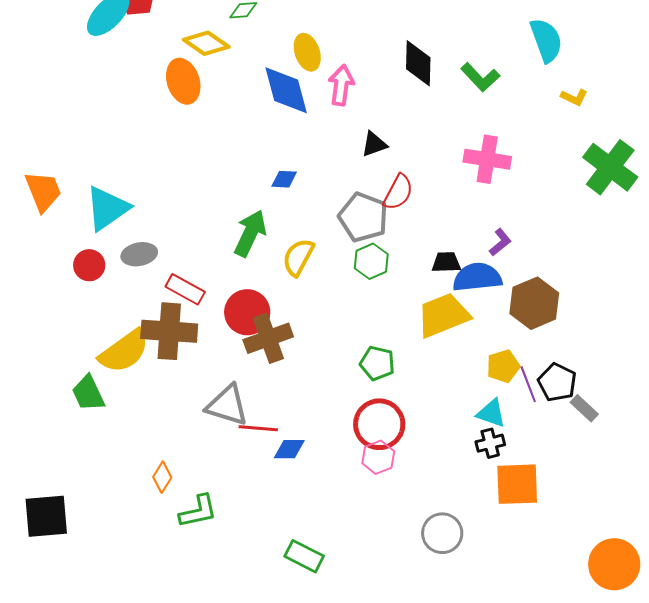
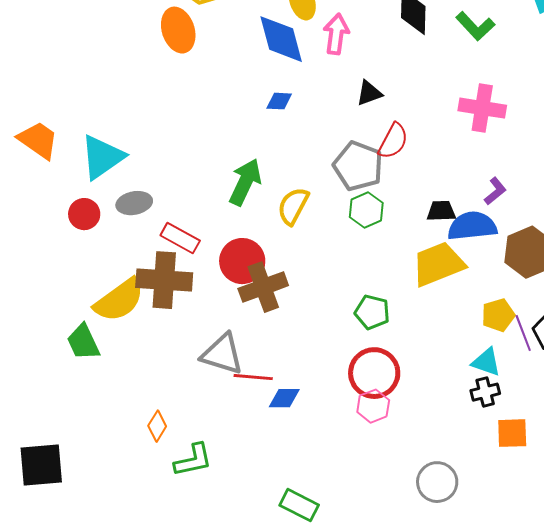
blue diamond: (284, 179) -> (279, 101), moved
orange trapezoid: (43, 191) -> (38, 140), turned -33
orange square: (517, 484) -> (512, 433), size x0.7

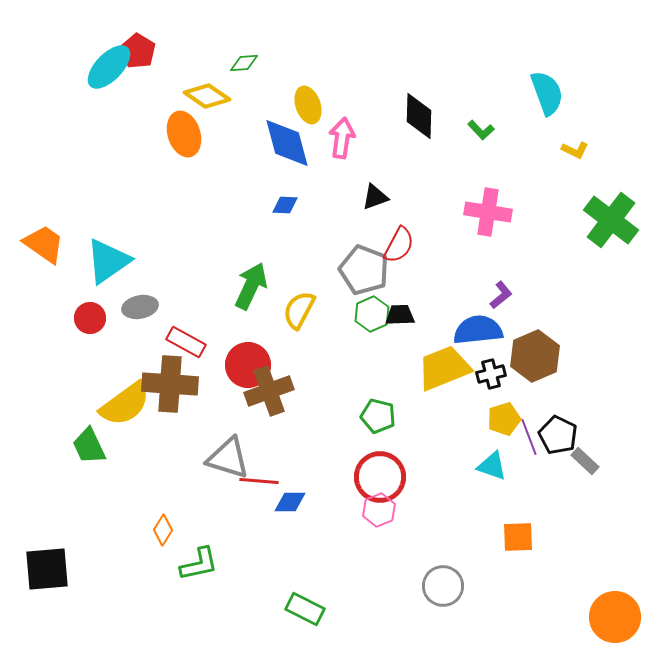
green L-shape: (475, 26) -> (481, 130), size x0.7
black trapezoid: (441, 211) -> (400, 315), moved
black cross: (485, 392) -> (491, 374), moved

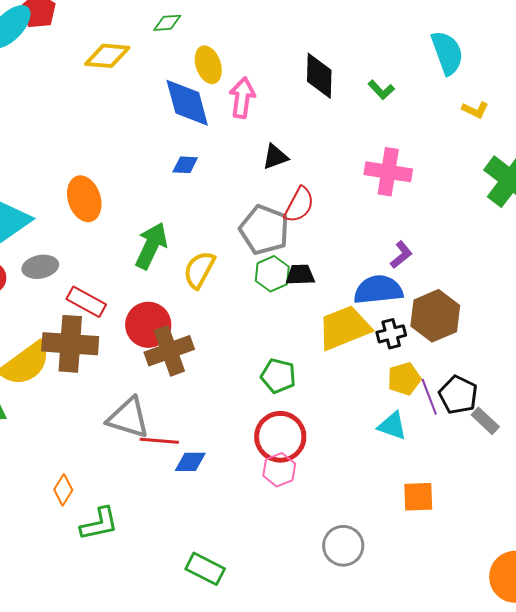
green diamond: (244, 63) -> (167, 23), moved
yellow diamond: (207, 96) -> (107, 56), turned -30
orange ellipse: (184, 134) -> (84, 199), moved

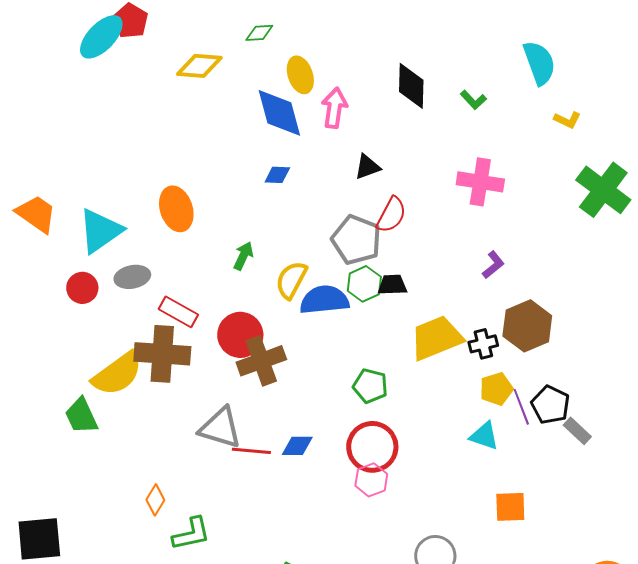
green arrow: (151, 246) -> (243, 256), size x0.6
blue semicircle: (378, 290) -> (324, 300), moved
blue diamond: (190, 462) -> (297, 446), moved

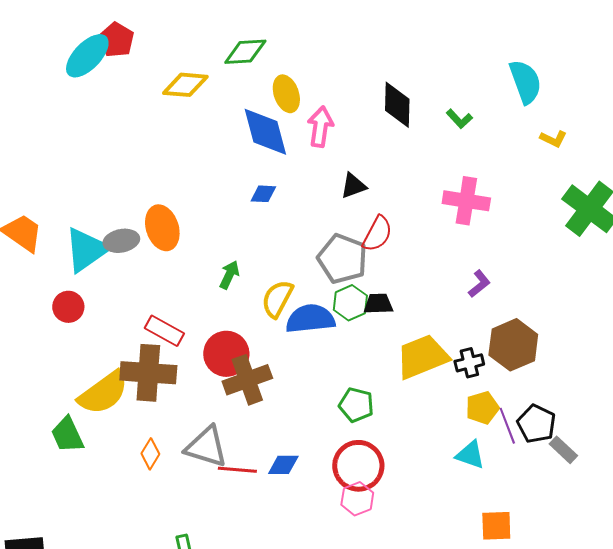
green diamond: (259, 33) -> (245, 52), size x1.5
gray ellipse: (132, 277) -> (121, 241), moved
orange diamond: (155, 500) -> (150, 454), moved

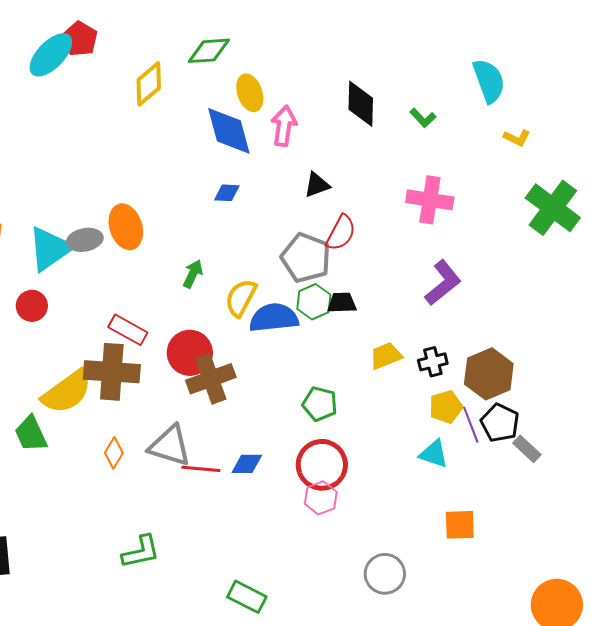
yellow diamond: (185, 85) -> (149, 84), turned -45
purple L-shape: (479, 284) -> (443, 283), size x1.6
brown hexagon: (513, 345) -> (489, 374), moved
yellow trapezoid: (422, 357) -> (386, 356), size x0.6

